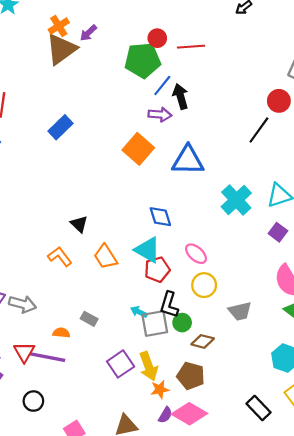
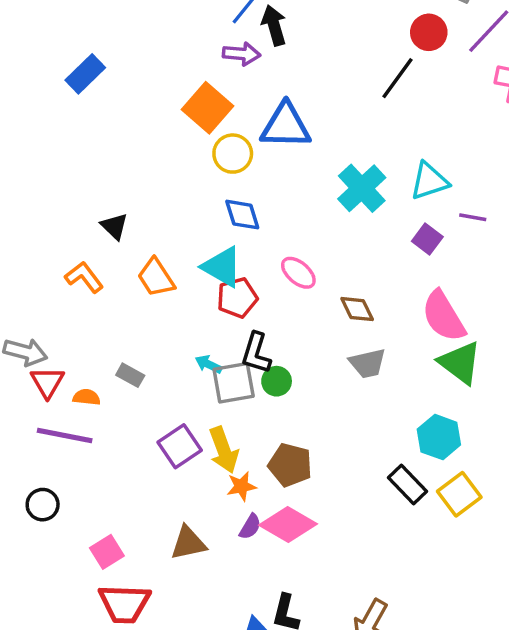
yellow circle: (204, 285) -> (233, 154), moved
brown diamond: (203, 341) -> (357, 309), moved, turned 50
red triangle: (24, 352) -> (47, 382), moved
black rectangle: (259, 408) -> (407, 484), moved

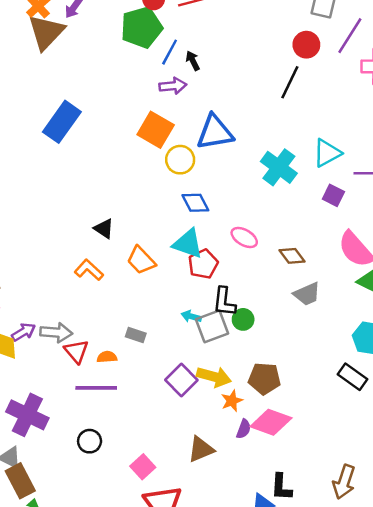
black arrow: (274, 25) -> (193, 61), size x0.7
blue rectangle: (85, 74) -> (62, 122), size x1.4
yellow arrow: (224, 450) -> (214, 377), turned -44

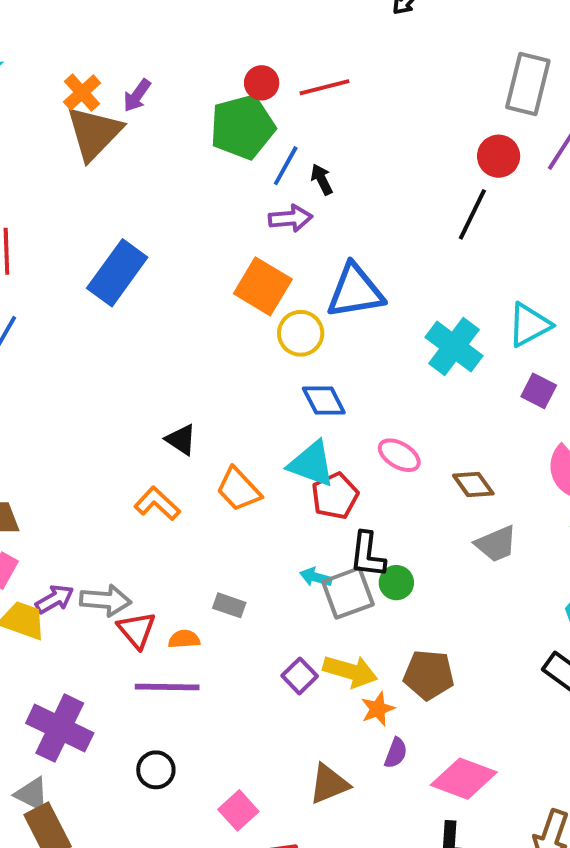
purple square: (181, 380) -> (300, 676), size x0.7
pink diamond: (271, 422) -> (464, 779), moved

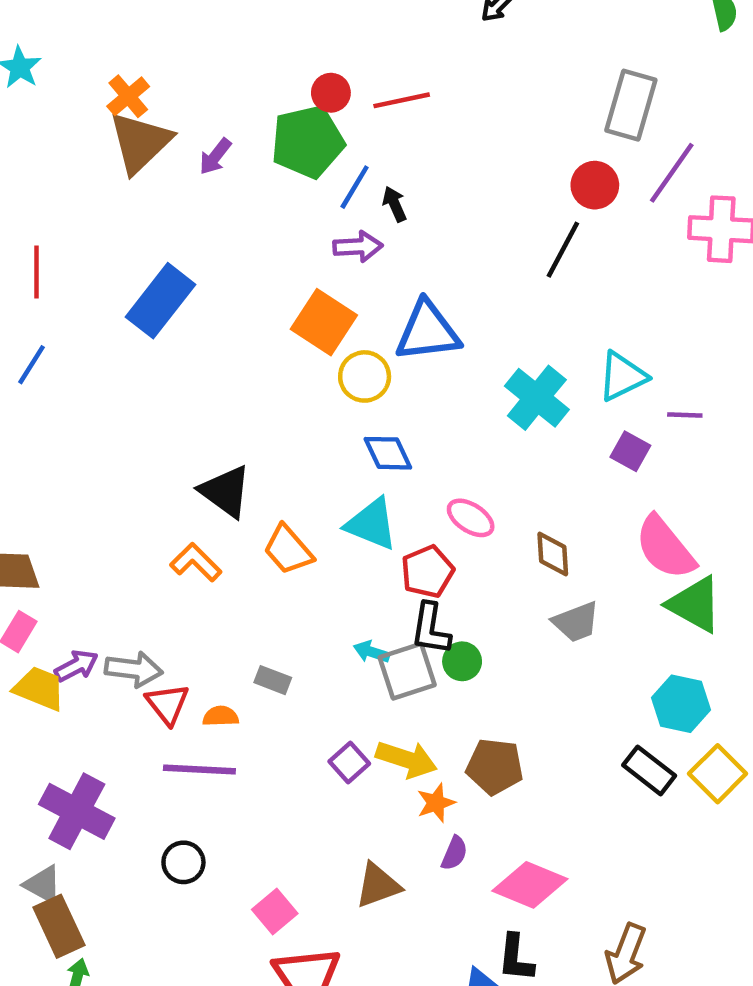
purple arrow: (137, 95) -> (215, 156), moved
black triangle: (181, 440) -> (225, 491), size x1.5
brown diamond: (473, 484) -> (553, 554), turned 30
red pentagon: (335, 496) -> (427, 572), moved

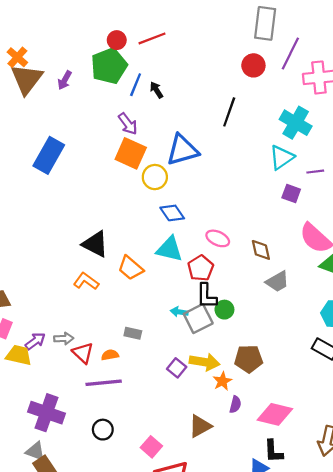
purple arrow: (358, 247) -> (128, 124), moved, turned 65
black line: (563, 250) -> (229, 112), moved
cyan cross: (537, 398) -> (296, 123), moved
gray arrow: (134, 669) -> (64, 338), size x0.7

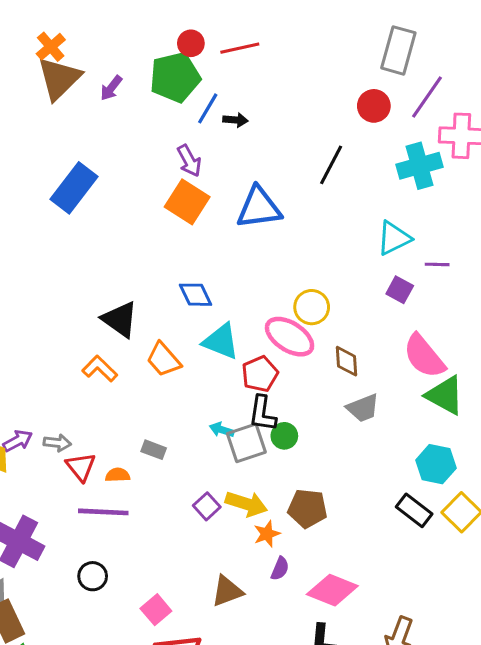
black arrow: (156, 90) -> (235, 120), turned 119
cyan cross: (296, 123) -> (419, 166), moved, turned 36
yellow circle: (155, 177) -> (312, 307), moved
blue diamond: (172, 213) -> (196, 295), moved
pink ellipse: (218, 238) -> (290, 337), size x1.5

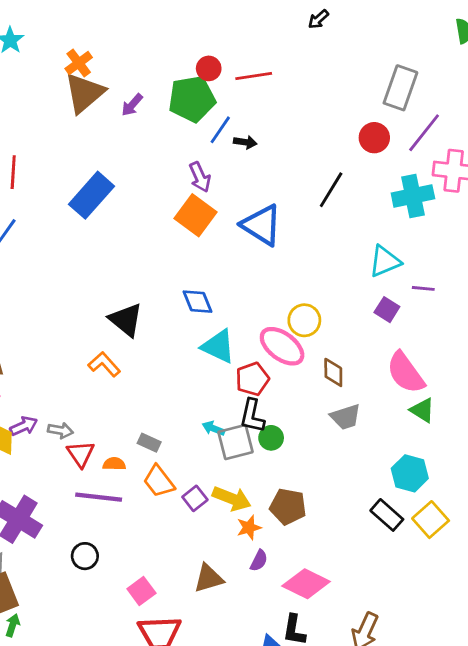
blue triangle: (259, 208) -> (262, 225), turned 36
orange trapezoid: (164, 360) -> (159, 481), moved
green triangle: (445, 395) -> (422, 410), size x0.7

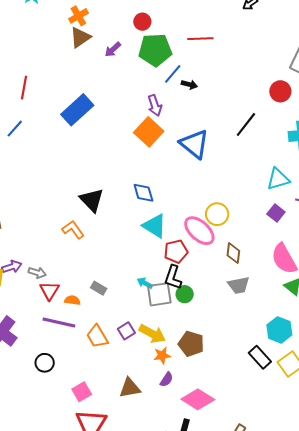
red circle: (209, 68) -> (142, 22), moved
brown triangle: (84, 93) -> (80, 37), size x0.7
orange trapezoid: (159, 481) -> (97, 336), moved

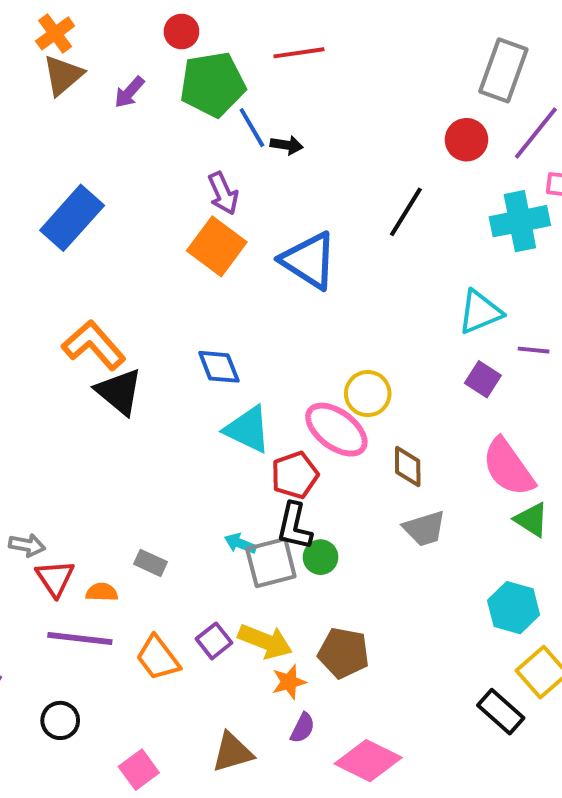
blue line: (173, 74) -> (252, 128), turned -65
orange L-shape: (73, 230) -> (94, 345), moved, size x1.4
black rectangle: (260, 357) -> (501, 712), moved

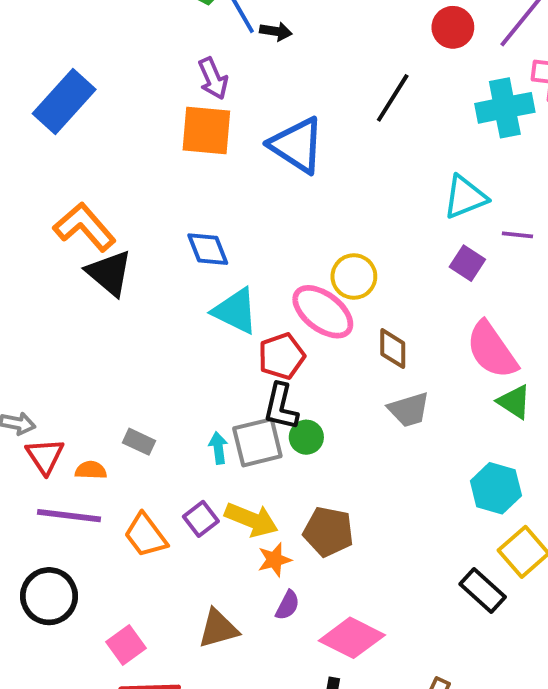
orange square: (217, 246) -> (206, 131), turned -32
cyan arrow: (240, 543) -> (218, 448), moved, turned 60
black circle: (60, 720) -> (49, 596), size x1.5

